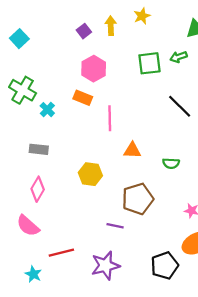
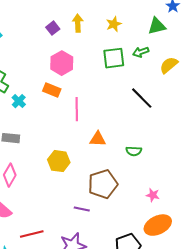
yellow star: (142, 16) -> (114, 24), moved

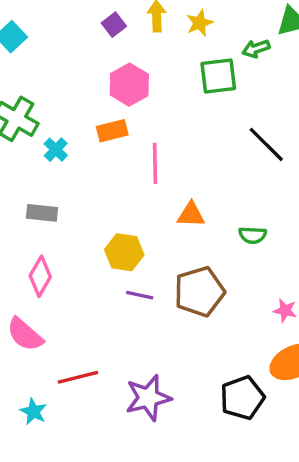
yellow star: (114, 24) -> (199, 23), moved
green arrow: (141, 52) -> (256, 49), moved
orange rectangle: (52, 90) -> (112, 131), turned -36
purple line: (82, 209) -> (140, 295), moved

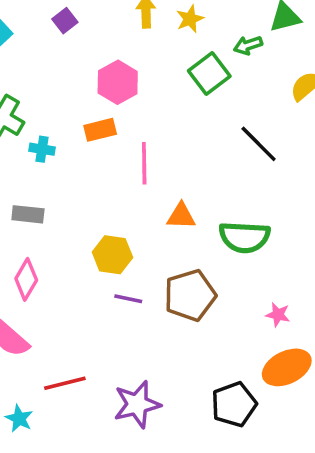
purple square: (114, 25) -> (65, 21), moved
green square: (218, 76) -> (209, 73), turned -30
cyan cross: (56, 150) -> (42, 149), turned -35
green semicircle: (253, 235) -> (244, 237), size x1.8

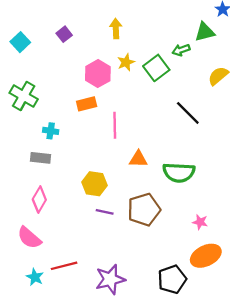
yellow star: (190, 19) -> (126, 62), moved
cyan cross: (42, 149) -> (51, 131), moved
cyan star: (19, 418) -> (35, 277), moved

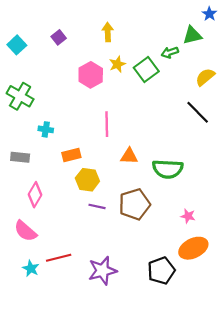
orange rectangle: (87, 104) -> (71, 155), moved
black line: (188, 113) -> (198, 112), moved
gray rectangle: (40, 158) -> (20, 157), moved

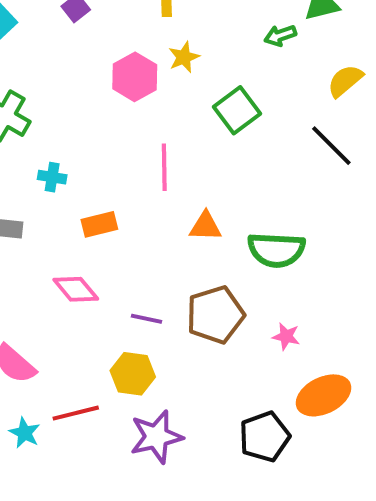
green square: (146, 70) -> (237, 110), moved
yellow hexagon: (87, 180) -> (133, 374), moved
pink diamond: (35, 195) -> (76, 289), moved, turned -70
pink star: (188, 216) -> (286, 336), moved

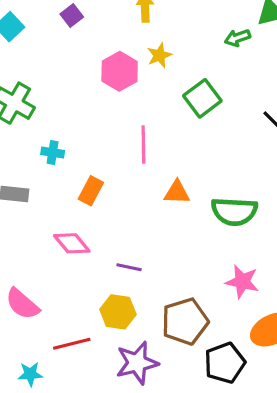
orange rectangle: (99, 224) -> (91, 191), turned -48
brown pentagon: (215, 315) -> (185, 321), moved
pink star: (286, 336) -> (242, 282), size x1.5
cyan star: (25, 433) -> (30, 374), moved, turned -30

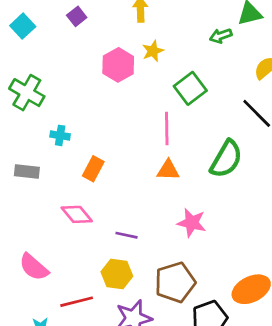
pink line: (143, 145) -> (167, 129), moved
green semicircle: (234, 211) -> (226, 159), moved, turned -63
pink star: (242, 282) -> (192, 223), moved

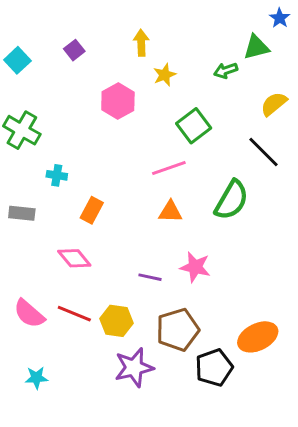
yellow star: (153, 51) -> (165, 75), moved
pink line: (167, 129) -> (169, 168), turned 72
purple line: (127, 235) -> (150, 277), moved
red line: (77, 302) -> (74, 314), moved, turned 36

